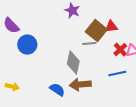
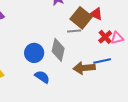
red triangle: (111, 27) -> (96, 14), turned 32
blue circle: (27, 45) -> (34, 53), moved
brown arrow: (80, 85) -> (84, 68), moved

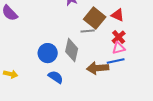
red triangle: (96, 14) -> (118, 15), moved
pink triangle: (117, 38) -> (119, 48), moved

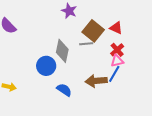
gray diamond: (72, 50) -> (62, 51), moved
blue line: (116, 61) -> (114, 74), turned -48
blue semicircle: (56, 77) -> (64, 90), moved

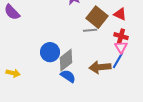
red cross: (117, 50) -> (121, 36), turned -32
gray diamond: (62, 51) -> (66, 60), moved, turned 40
pink triangle: (117, 61) -> (121, 47), turned -48

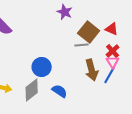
red cross: (121, 36) -> (113, 51), turned 32
gray diamond: (66, 60) -> (32, 90), moved
brown arrow: (100, 67) -> (92, 70), moved, turned -100

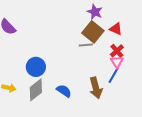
purple star: (65, 12) -> (95, 12), moved
blue circle: (42, 67) -> (36, 67), moved
brown arrow: (92, 70) -> (96, 88), moved

